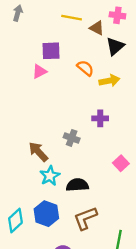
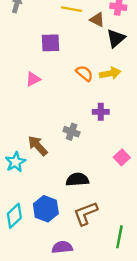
orange semicircle: (85, 68) -> (84, 73), moved
pink triangle: (39, 71) -> (33, 79), moved
cyan star: (50, 176) -> (15, 162), moved

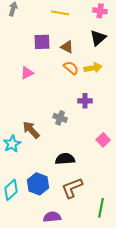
brown triangle: (97, 20) -> (67, 47), moved

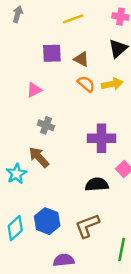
yellow line: (60, 13) -> (73, 19), turned -30
purple cross: (85, 101) -> (102, 138), moved, size x1.6
gray cross: (60, 118) -> (46, 125), moved
black semicircle: (65, 159) -> (97, 184), moved

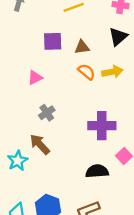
brown triangle: (81, 59) -> (82, 47), turned -35
gray cross: (46, 125) -> (47, 113), turned 35

